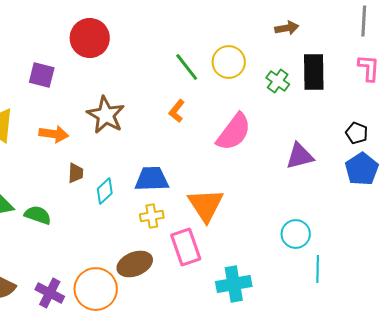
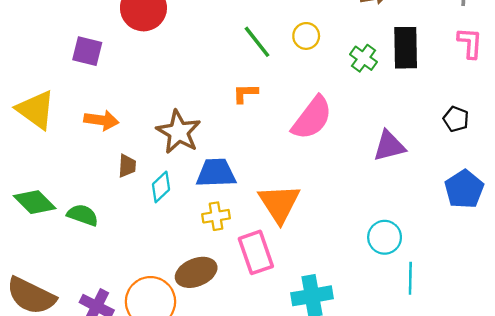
yellow circle: (229, 62) -> (306, 36), size x0.7
orange L-shape: (177, 111) -> (245, 93), turned 50
brown star: (106, 115) -> (179, 132), moved
blue pentagon: (362, 169) -> (464, 189), moved

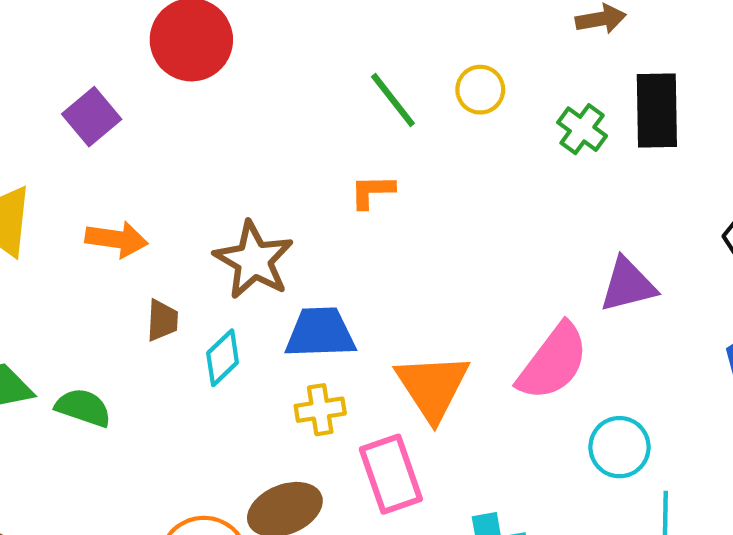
purple square: (87, 51) -> (92, 117), turned 36
pink semicircle: (312, 118) -> (553, 362), moved

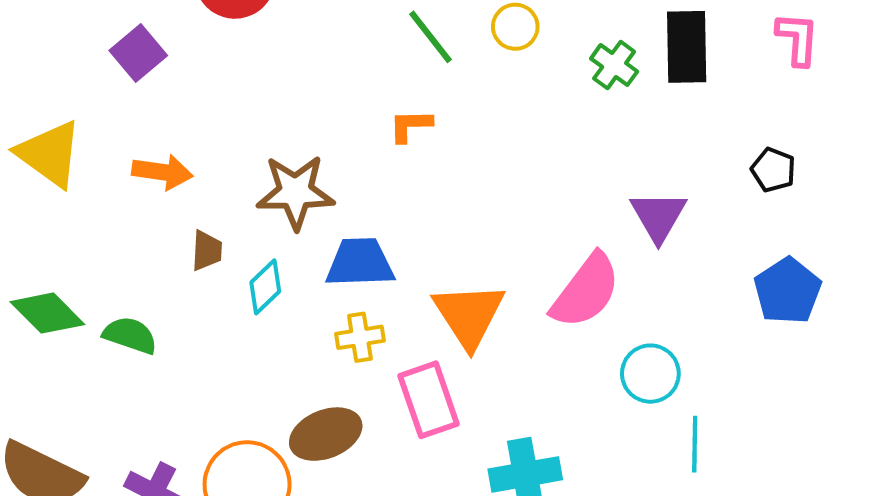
brown star: (254, 260) -> (295, 192), turned -30
purple triangle: (628, 285) -> (658, 216), turned -46

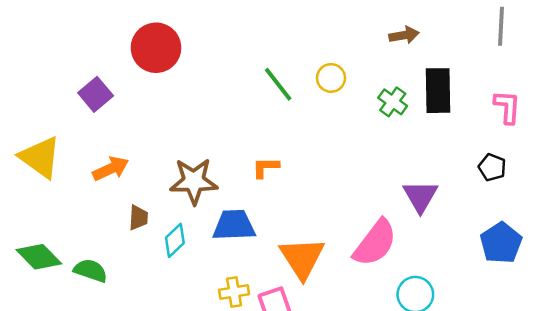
pink L-shape: (798, 39) -> (507, 107), moved
orange L-shape: (410, 126) -> (266, 167), moved
orange arrow: (162, 172) -> (111, 169), turned -33
yellow cross: (360, 337) -> (234, 292), moved

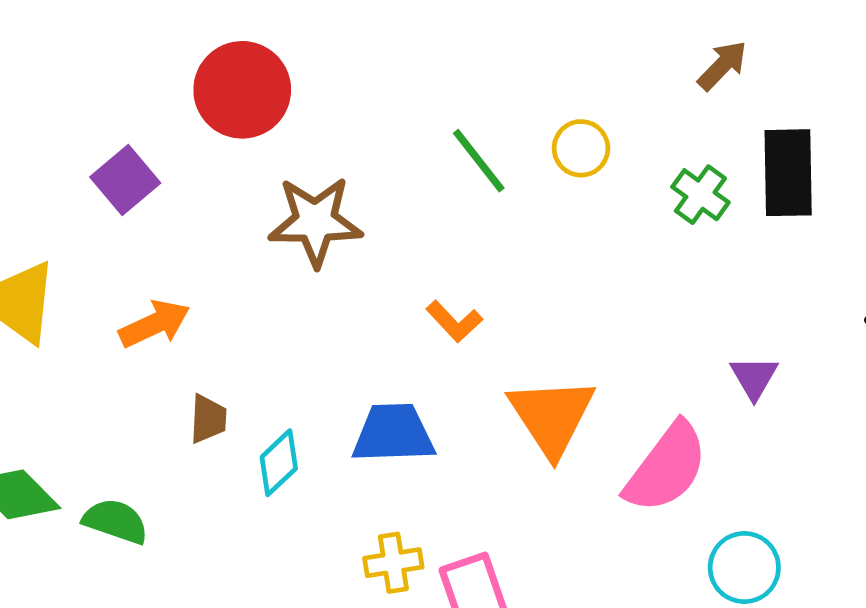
brown arrow: (404, 35) -> (722, 65), turned -36
orange L-shape: (266, 167) -> (454, 321), turned -132
brown star: (194, 181) -> (315, 221), moved
purple triangle: (420, 196) -> (754, 377), size x0.7
orange triangle: (302, 258) -> (552, 416), moved

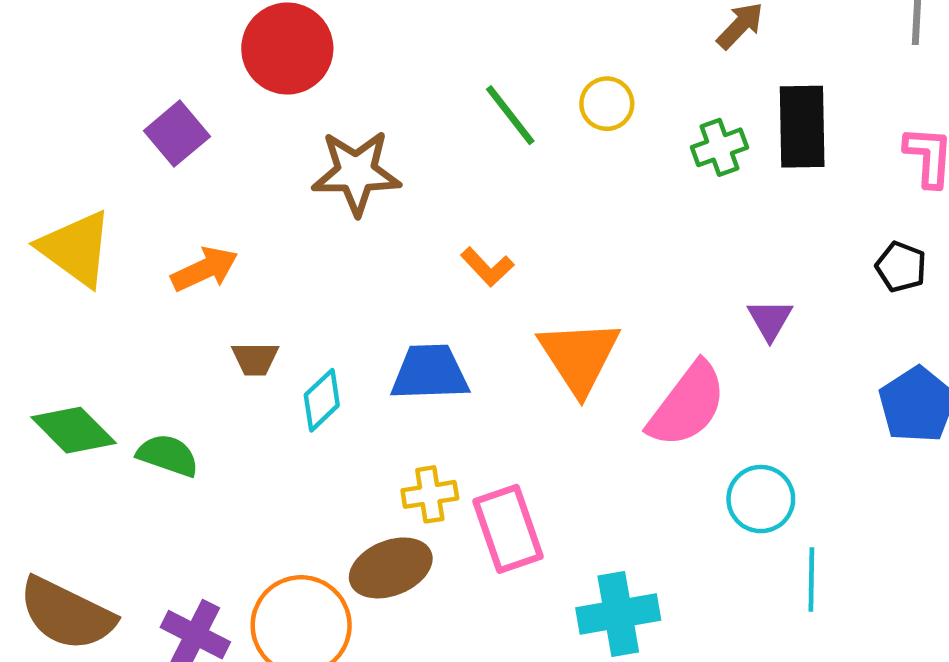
green cross: (700, 195) -> (719, 147), turned 34
brown trapezoid: (208, 419) -> (255, 359), turned 87

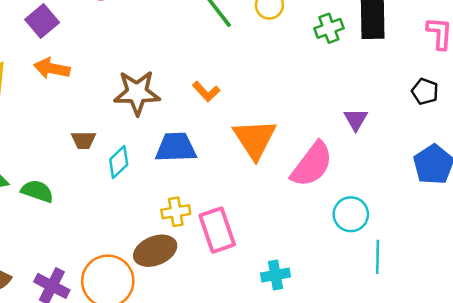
brown star: (356, 173) -> (137, 93), moved
orange arrow: (205, 269) -> (52, 68), moved, turned -144
cyan cross: (618, 614) -> (275, 275), size x0.7

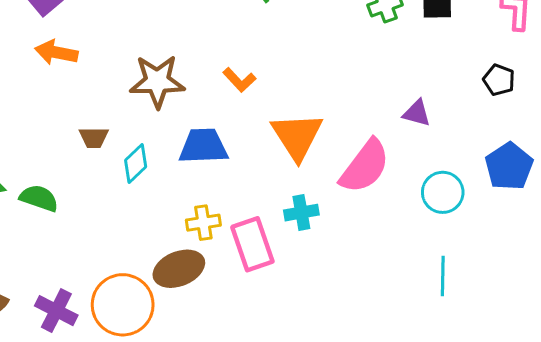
purple triangle: (356, 119) -> (417, 113), turned -45
cyan circle: (351, 214) -> (443, 192), moved
cyan cross: (275, 275) -> (301, 213), moved

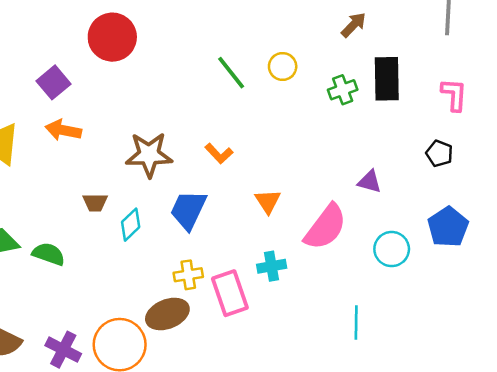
orange triangle: (297, 136) -> (268, 201), size x0.6
blue trapezoid: (203, 146) -> (188, 210), turned -63
cyan line: (443, 276) -> (356, 323), moved

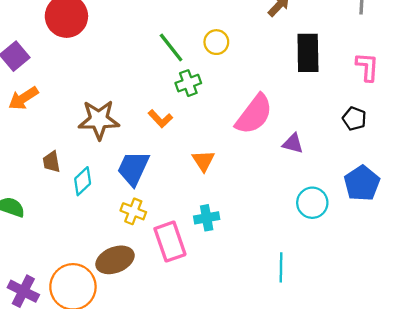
green cross: (343, 90) -> (188, 83), moved
orange arrow: (63, 130) -> (23, 98), turned -44
brown trapezoid: (95, 202) -> (51, 162), turned 80
pink semicircle: (325, 227) -> (254, 114), moved
yellow cross: (188, 275) -> (133, 211), moved, turned 30

